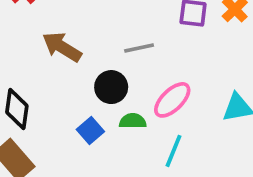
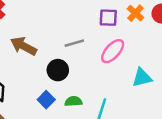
pink ellipse: (172, 100) -> (113, 51), moved
green semicircle: (133, 121) -> (73, 101), moved

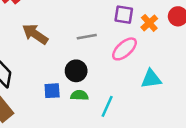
orange cross: (135, 13) -> (149, 23), moved
black circle: (58, 70) -> (76, 71), moved
blue square: (46, 100) -> (52, 91), turned 35

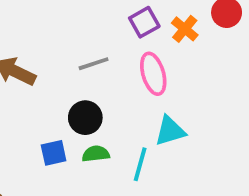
purple square: (124, 15) -> (144, 22), turned -30
pink ellipse: (124, 49) -> (153, 74), turned -56
cyan triangle: (151, 79) -> (170, 131), moved

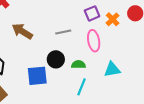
cyan triangle: (170, 131) -> (112, 69), moved
blue square: (54, 153) -> (37, 76), size x1.5
green semicircle: (96, 154) -> (78, 64), moved

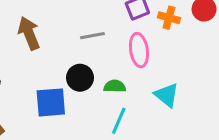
orange cross: (113, 19) -> (169, 18), turned -32
brown arrow: (22, 31) -> (29, 33), turned 35
cyan triangle: (112, 69) -> (167, 95), turned 48

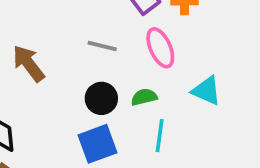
gray line: (92, 36) -> (102, 46), turned 40
blue square: (51, 102) -> (98, 144), moved

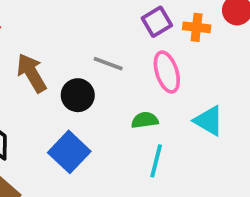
black circle: (101, 98) -> (78, 95), moved
blue square: (98, 144) -> (69, 152), moved, turned -33

